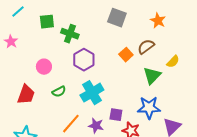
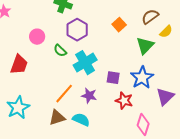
brown semicircle: (146, 47) -> (150, 17), moved
green semicircle: (59, 92) -> (60, 51), moved, turned 72
blue star: (149, 108) -> (142, 78), turned -30
purple square: (116, 115) -> (113, 78), moved

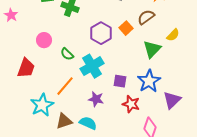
brown semicircle: (150, 17) -> (146, 17), moved
purple hexagon: (77, 30) -> (101, 33), moved
orange line: (64, 94) -> (65, 86), moved
cyan star: (18, 108) -> (42, 105), moved

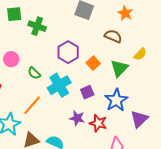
brown semicircle: (146, 17) -> (113, 36), turned 60
orange square: (126, 28) -> (93, 63), moved
purple square: (120, 81) -> (87, 92), moved, turned -32
purple star: (96, 99) -> (77, 118), moved

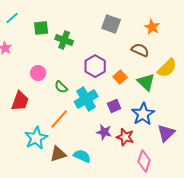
yellow semicircle: (140, 54) -> (167, 68), size x1.5
green triangle: (119, 68) -> (146, 82), turned -30

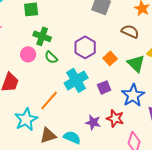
green cross: (64, 40) -> (42, 36), moved
green semicircle: (61, 87) -> (51, 57), moved
purple star: (104, 132) -> (93, 122), moved

